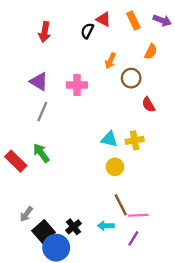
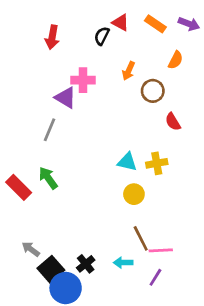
orange rectangle: (133, 20) -> (155, 24), turned -30
purple triangle: (39, 82) -> (66, 98), moved
pink cross: (77, 85) -> (83, 80), moved
gray arrow: (26, 214) -> (31, 249), turned 91

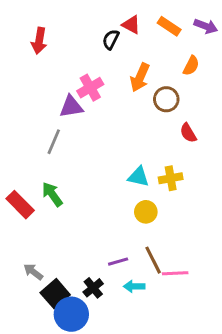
red arrow: (52, 37) -> (39, 41), moved
orange arrow: (129, 71) -> (140, 77), size x1.4
pink cross: (83, 80) -> (90, 88), turned -30
purple triangle: (66, 98) -> (71, 107), turned -40
purple line: (155, 277) -> (118, 262), moved, turned 42

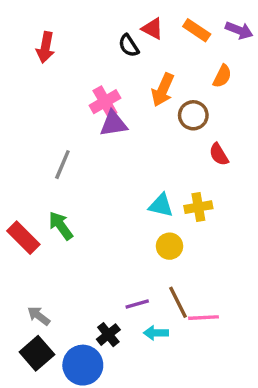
black semicircle: (111, 39) -> (129, 46), turned -60
purple triangle: (71, 107) -> (113, 124), moved
black square: (55, 294) -> (37, 353), moved

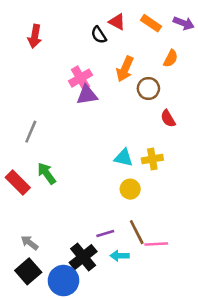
gray line: (62, 165) -> (31, 132), moved
black cross: (108, 335) -> (83, 257), size x1.5

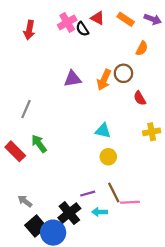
orange arrow: (125, 69) -> (104, 80), moved
pink cross: (80, 78) -> (67, 22), moved
yellow cross: (152, 159) -> (152, 132), moved
black square: (28, 271) -> (36, 226), moved

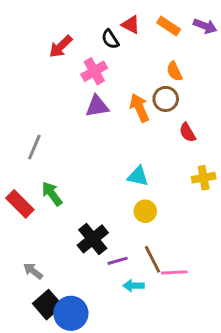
pink cross: (67, 22) -> (94, 71), moved
red arrow: (29, 30) -> (61, 46), moved, turned 36
orange semicircle: (142, 48) -> (174, 71), moved, turned 128
orange arrow: (104, 80) -> (139, 108), turned 132
black cross: (69, 213) -> (93, 239), moved

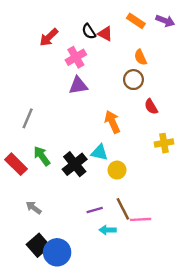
red triangle: (131, 25) -> (105, 34), moved
orange arrow: (139, 108) -> (112, 122), moved
cyan triangle: (138, 176) -> (99, 152), moved
black cross: (93, 239) -> (75, 164), moved
gray arrow: (33, 271) -> (34, 208), moved

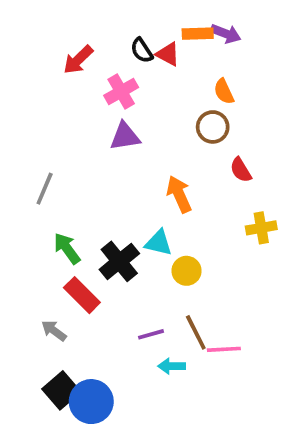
orange rectangle: (136, 21) -> (198, 34), moved, turned -36
purple arrow: (165, 21) -> (226, 34), moved
red rectangle: (16, 164) -> (82, 295), moved

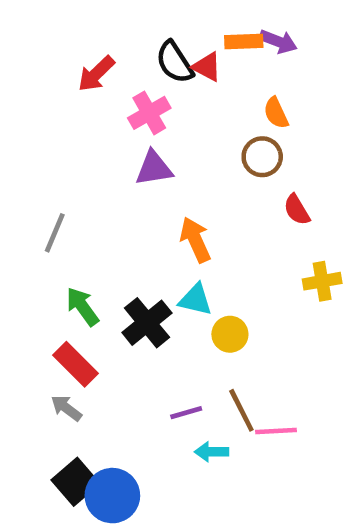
black semicircle: (142, 50) -> (175, 62), size x1.4
orange arrow: (179, 194) -> (195, 240), moved
red rectangle: (82, 295) -> (75, 364), moved

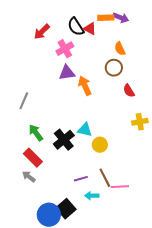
orange arrow: (195, 240) -> (85, 86), moved
black square: (75, 482) -> (66, 209), moved

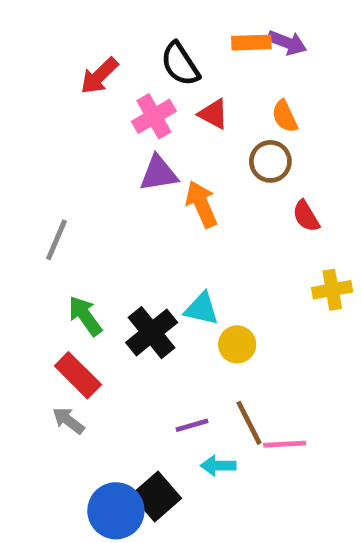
red triangle: (90, 29) -> (213, 114), moved

